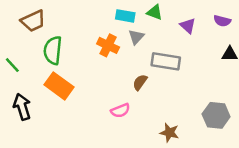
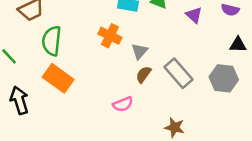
gray triangle: (136, 37) -> (140, 51), moved
gray rectangle: (166, 61) -> (178, 73), moved, turned 40
gray hexagon: (216, 115) -> (224, 78), moved

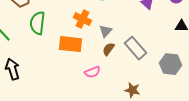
orange rectangle: (58, 78) -> (70, 44), moved, turned -30
gray hexagon: (224, 78) -> (170, 64), moved

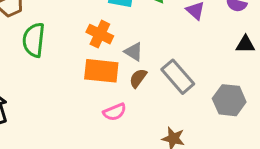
gray triangle: (105, 31) -> (134, 52), turned -40
orange rectangle: (70, 44) -> (101, 71), moved

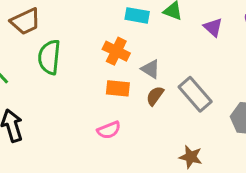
orange rectangle: (101, 71) -> (118, 88), size x0.7
pink semicircle: (115, 112) -> (109, 130), moved

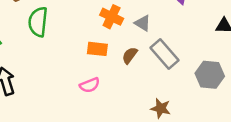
orange cross: (116, 51) -> (112, 17), moved
gray triangle: (151, 69) -> (143, 23), moved

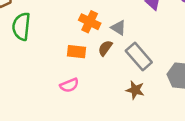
brown semicircle: (130, 55) -> (105, 48), moved
brown star: (161, 108) -> (135, 90), moved

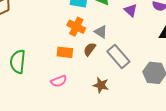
green semicircle: (21, 26) -> (18, 62), moved
brown star: (135, 90) -> (101, 85), moved

